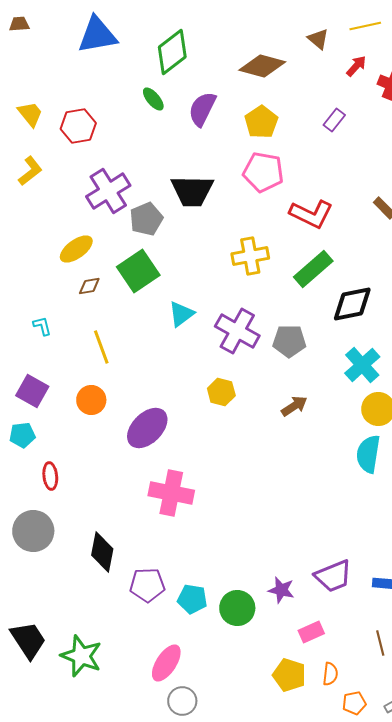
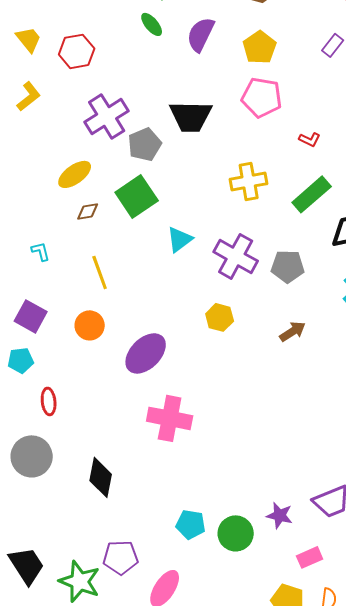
red L-shape: (311, 214) -> (310, 139), size x0.5
purple pentagon: (147, 585) -> (121, 557), moved

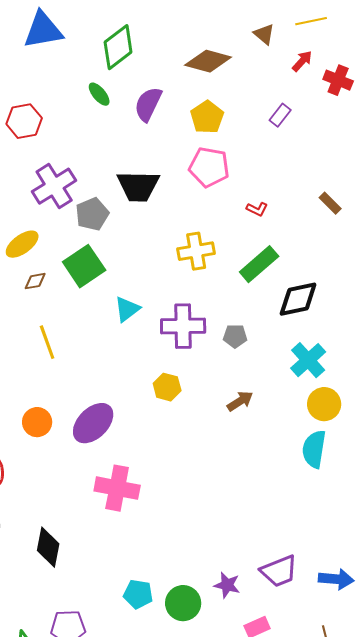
purple cross: (236, 256) -> (183, 326), turned -30
gray pentagon: (288, 266) -> (235, 336), size x0.7
orange circle: (90, 325) -> (37, 422), moved

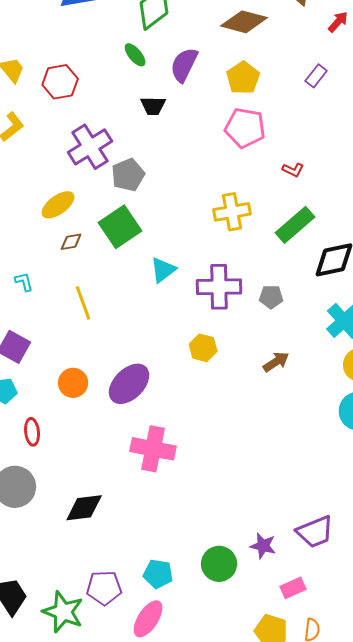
black trapezoid: (138, 186) -> (153, 106), moved, size x0.6
black diamond: (48, 547) -> (84, 508), turned 72
cyan pentagon: (138, 594) -> (158, 574), moved

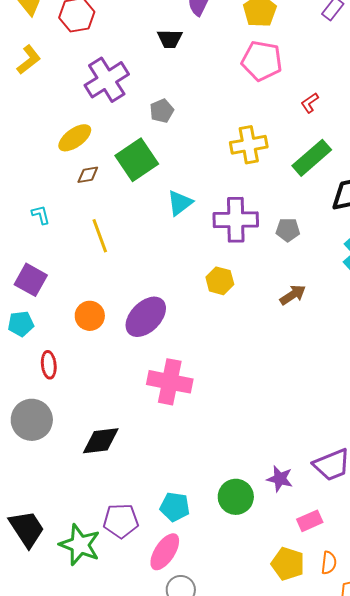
red L-shape: (293, 170) -> (310, 103), turned 120
gray pentagon: (128, 175) -> (162, 111), moved, size x0.7

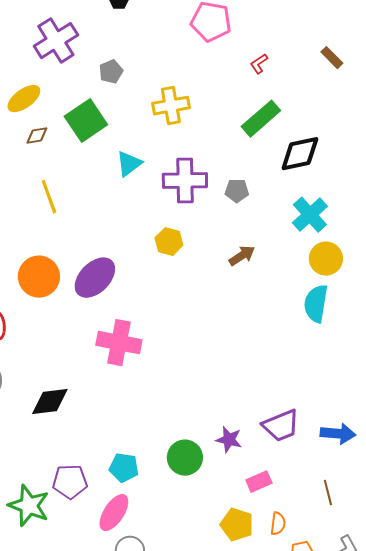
yellow cross: (249, 145) -> (171, 106), moved
orange circle: (90, 316) -> (39, 277), size x1.4

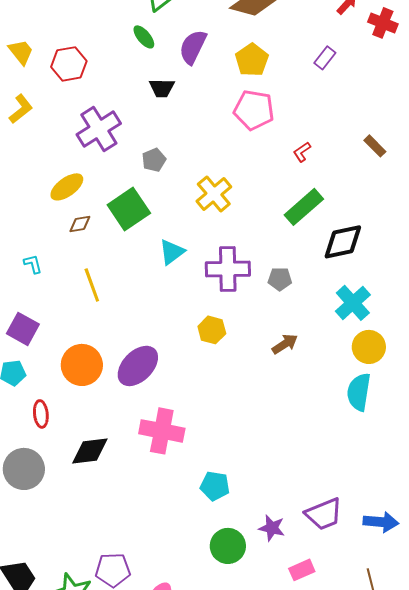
yellow cross: (171, 106) -> (214, 194), turned -30
black diamond: (50, 402) -> (90, 451), moved
cyan pentagon: (124, 468) -> (215, 486), moved

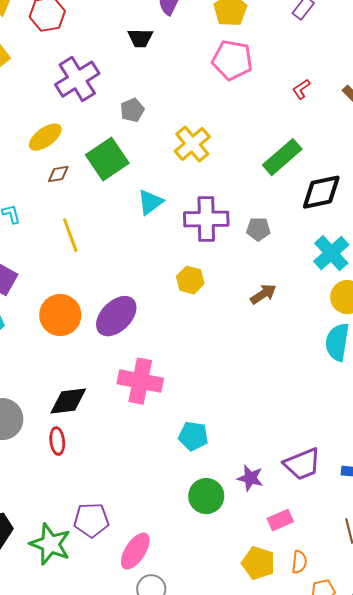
red L-shape: (302, 152) -> (301, 89), moved
red ellipse: (41, 414) -> (57, 441), moved

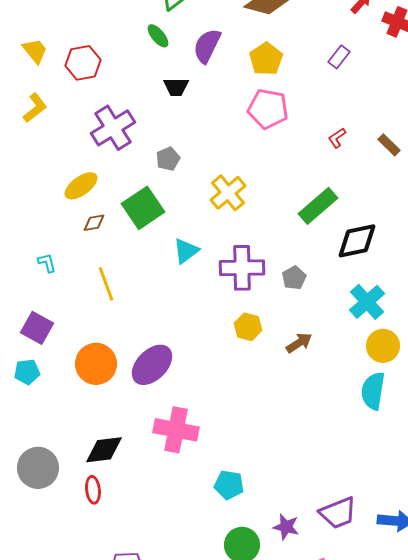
gray pentagon: (258, 229) -> (294, 278), turned -30
yellow hexagon: (190, 280) -> (248, 327), moved

